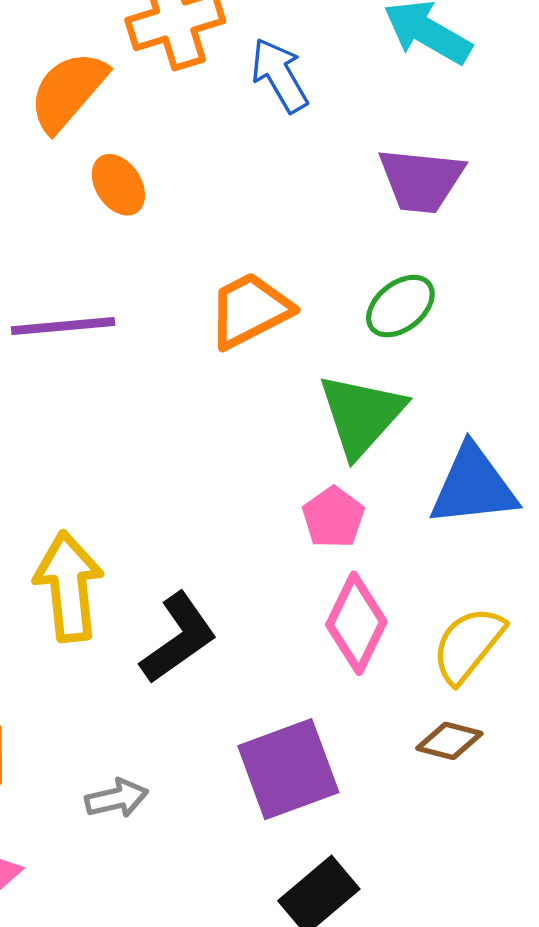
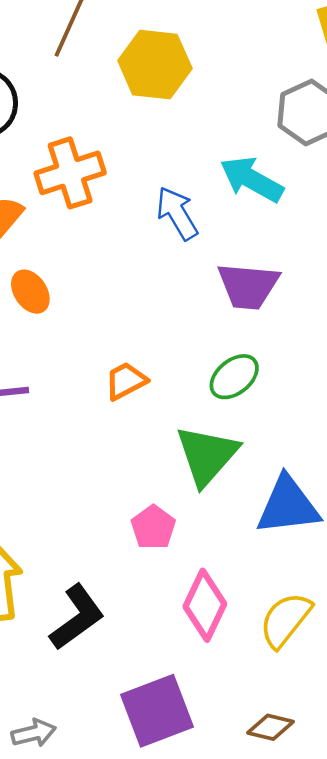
blue arrow: (280, 75) -> (177, 213), moved
orange trapezoid: (250, 310) -> (126, 381), size x0.7
pink pentagon: (333, 517) -> (153, 527), moved
brown diamond: (449, 741) -> (271, 727), moved

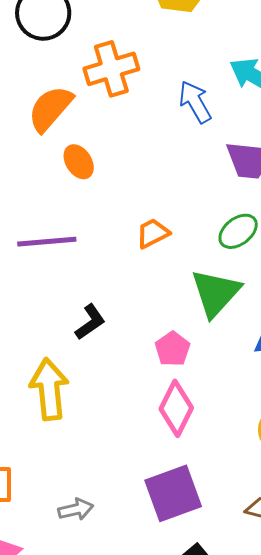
pink diamond: (205, 605) -> (176, 408), moved
black L-shape: (77, 617) -> (90, 322), moved, size x0.7

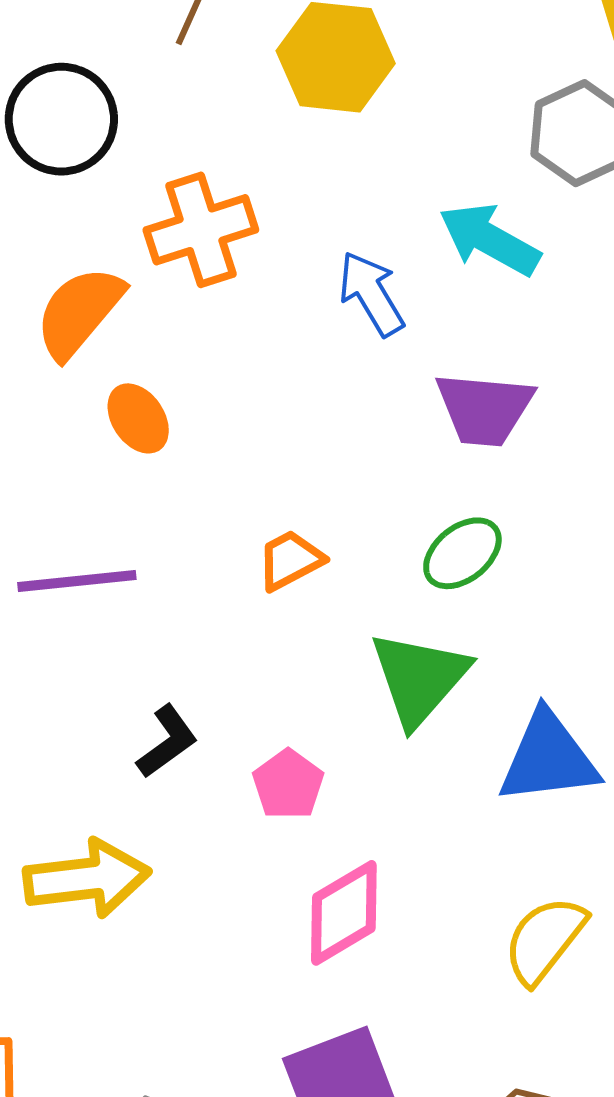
pink pentagon: (172, 349) -> (288, 784), moved
yellow arrow: (49, 389) -> (87, 879), turned 90
pink diamond: (176, 408) -> (344, 913), turned 34

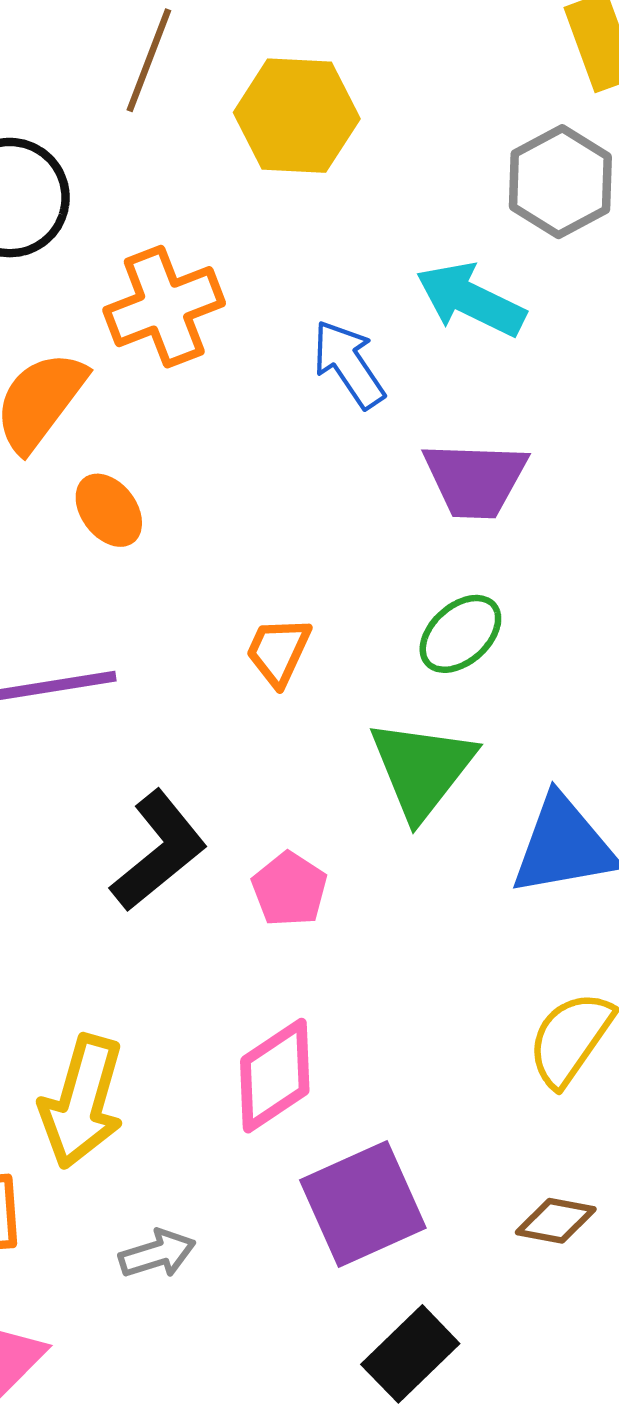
orange trapezoid: (290, 560) -> (278, 651), turned -34
black L-shape: (167, 741) -> (159, 851), size x1.5
yellow arrow: (87, 879) -> (82, 1102), moved, turned 116
pink diamond: (344, 913) -> (275, 1076), moved

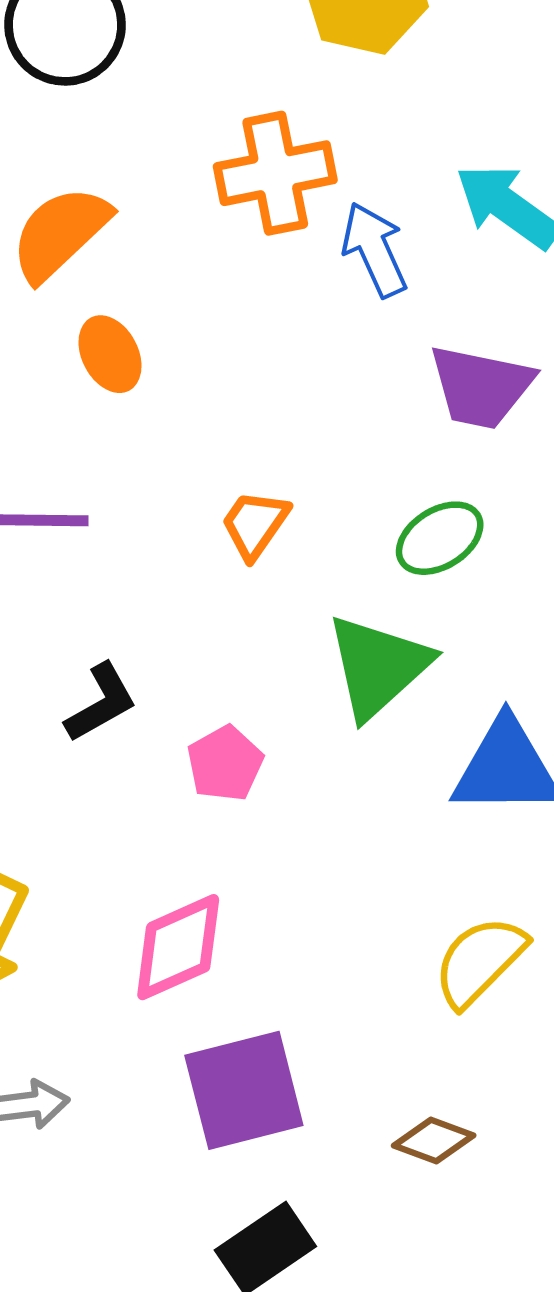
orange cross: (164, 307) -> (275, 173), moved
black L-shape: (159, 851) -> (101, 703), size x0.7

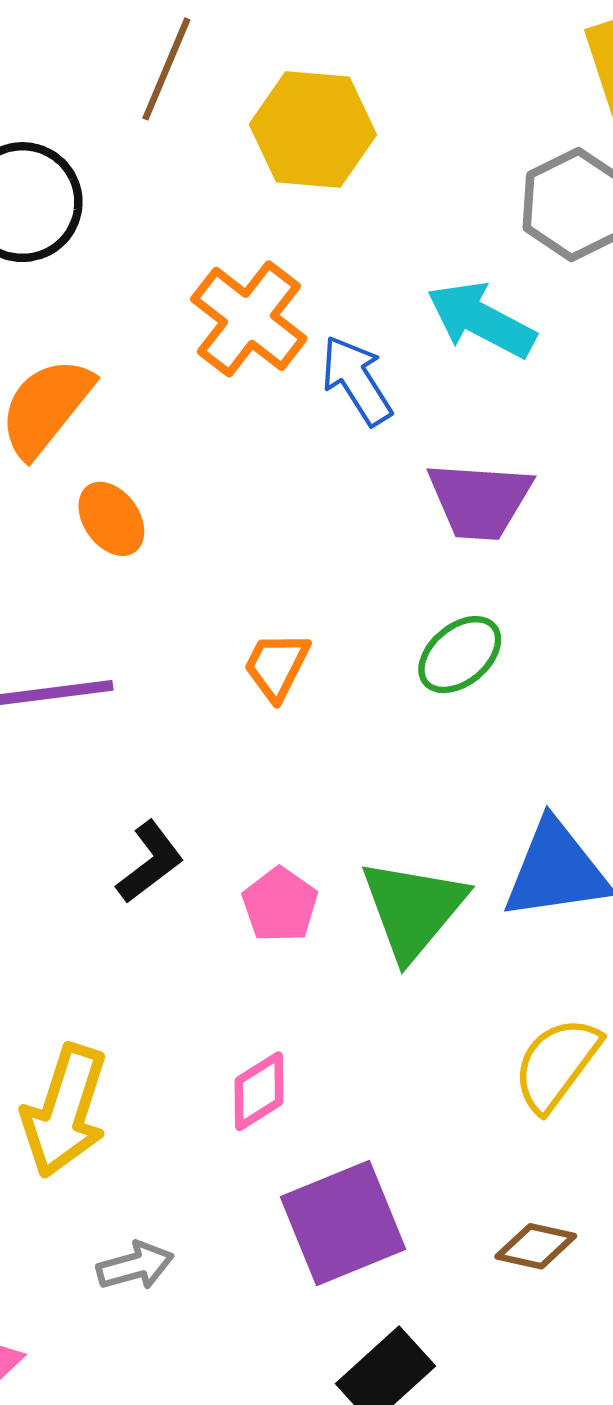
orange cross: (275, 173) -> (249, 319), turned -33
green triangle: (378, 666) -> (413, 909), moved
pink diamond: (178, 947) -> (259, 1091), size x0.7

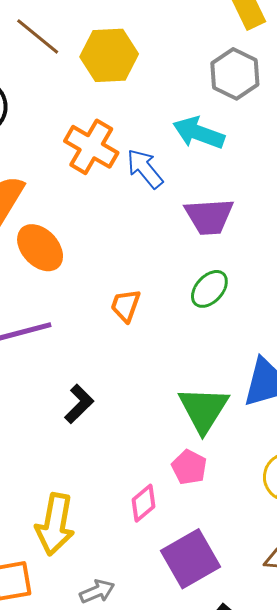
brown line: (166, 69) -> (38, 36), turned -66
orange ellipse: (111, 519) -> (40, 248), size x1.4
pink pentagon: (280, 905) -> (189, 467), moved

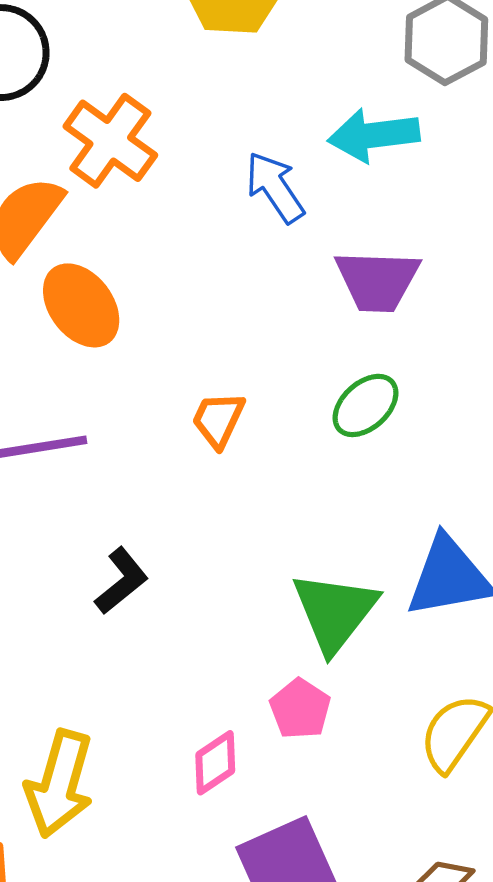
cyan arrow: (199, 133) -> (374, 135), turned -33
orange cross: (91, 147) -> (110, 141), moved

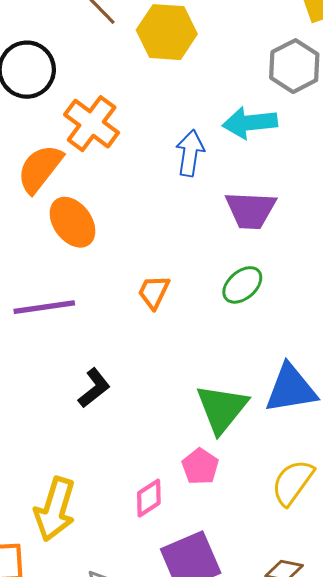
blue arrow: (275, 187) -> (190, 153), turned 42

